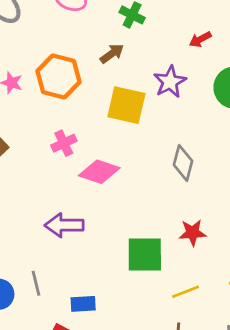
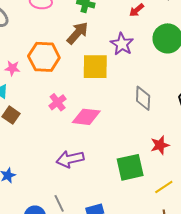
brown arrow: (112, 54) -> (77, 33), size x1.4

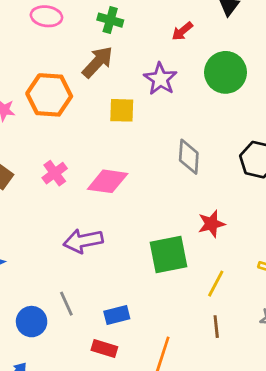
yellow square: (95, 67) -> (122, 110), size x0.7
pink cross: (58, 102) -> (55, 173), moved
yellow line: (164, 187) -> (216, 284), turned -30

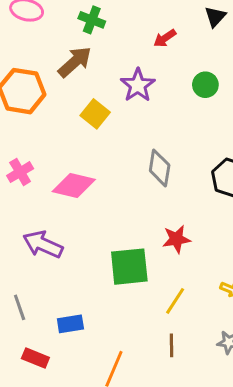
green circle: (226, 72) -> (205, 85), size x0.6
yellow square: (122, 110) -> (95, 114), turned 32
purple arrow: (83, 241) -> (43, 244), turned 30
red rectangle: (104, 348) -> (35, 358), moved

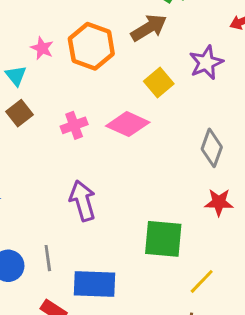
pink diamond: (74, 186) -> (128, 124), moved
red star: (176, 239) -> (219, 202), moved
purple arrow: (43, 244) -> (83, 201), turned 39
blue rectangle: (70, 324) -> (95, 284), size x1.6

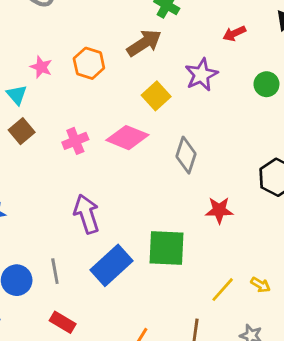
orange hexagon: (91, 46) -> (89, 63), size x0.7
gray diamond: (212, 148) -> (186, 155), moved
yellow line: (202, 281) -> (223, 290), moved
blue rectangle: (95, 284) -> (112, 265), moved, turned -42

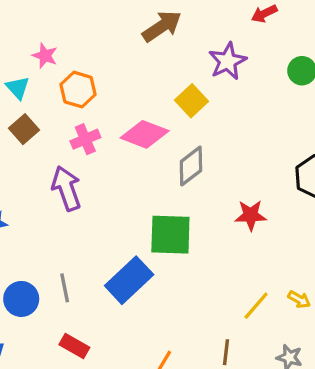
orange hexagon: (89, 63) -> (78, 90), moved
yellow square: (156, 96) -> (192, 101), moved
gray diamond: (186, 155) -> (191, 166), moved, turned 36
purple arrow: (87, 214) -> (66, 188), moved
green square: (166, 248) -> (170, 235), moved

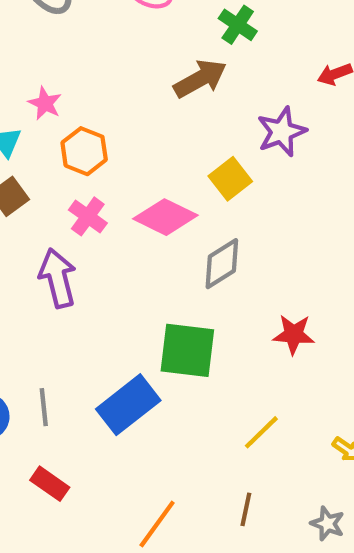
pink cross: (85, 139) -> (88, 216), turned -36
yellow line: (256, 306) -> (261, 432), moved

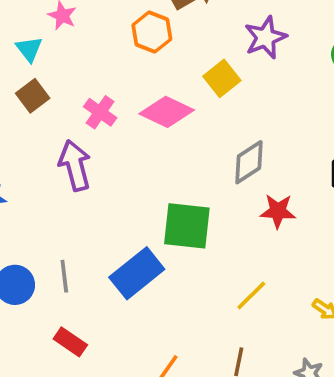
orange hexagon: (84, 151) -> (152, 32), moved
gray diamond: (222, 264) -> (249, 162), moved

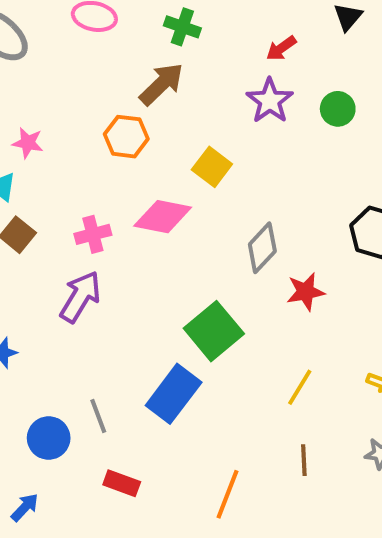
purple star: (265, 37) -> (270, 101), moved
pink cross: (100, 112) -> (93, 234), turned -36
purple arrow: (75, 165) -> (80, 297), turned 60
green square: (187, 226) -> (214, 331), turned -32

